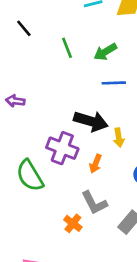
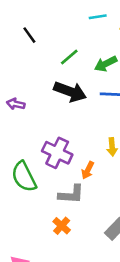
green line: (67, 48) -> (69, 57), turned 66
black arrow: (91, 121) -> (70, 92), moved
gray L-shape: (94, 203) -> (71, 194), moved, turned -64

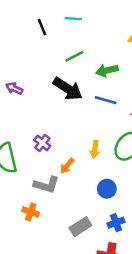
cyan line: (98, 17) -> (73, 19), moved
purple cross: (57, 153) -> (42, 143), size x0.6
orange cross: (62, 226) -> (31, 212), turned -35

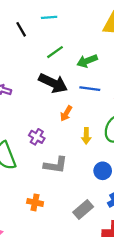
orange arrow: (67, 166) -> (66, 113), moved
gray L-shape: (46, 185) -> (56, 165), moved

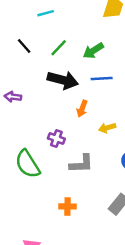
black line: (21, 29) -> (24, 46), moved
yellow arrow: (86, 136) -> (107, 128), turned 84

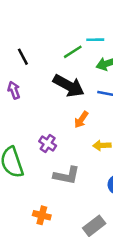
cyan line: (46, 13) -> (95, 40), moved
black line: (24, 46) -> (23, 57), moved
purple arrow: (13, 97) -> (14, 90), turned 49

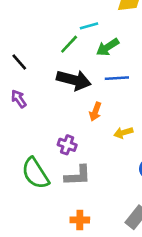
gray L-shape: (67, 175) -> (78, 176), moved

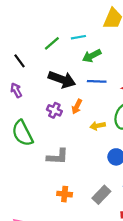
green line: (69, 44) -> (52, 43), moved
purple cross: (67, 145) -> (54, 110), moved
green semicircle: (35, 173) -> (22, 133), moved
orange cross: (80, 220) -> (65, 194), moved

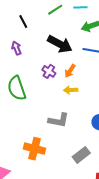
yellow arrow: (98, 126) -> (71, 90), moved
gray L-shape: (58, 157) -> (59, 120), moved
orange cross: (65, 194) -> (34, 149), moved, size x1.5

